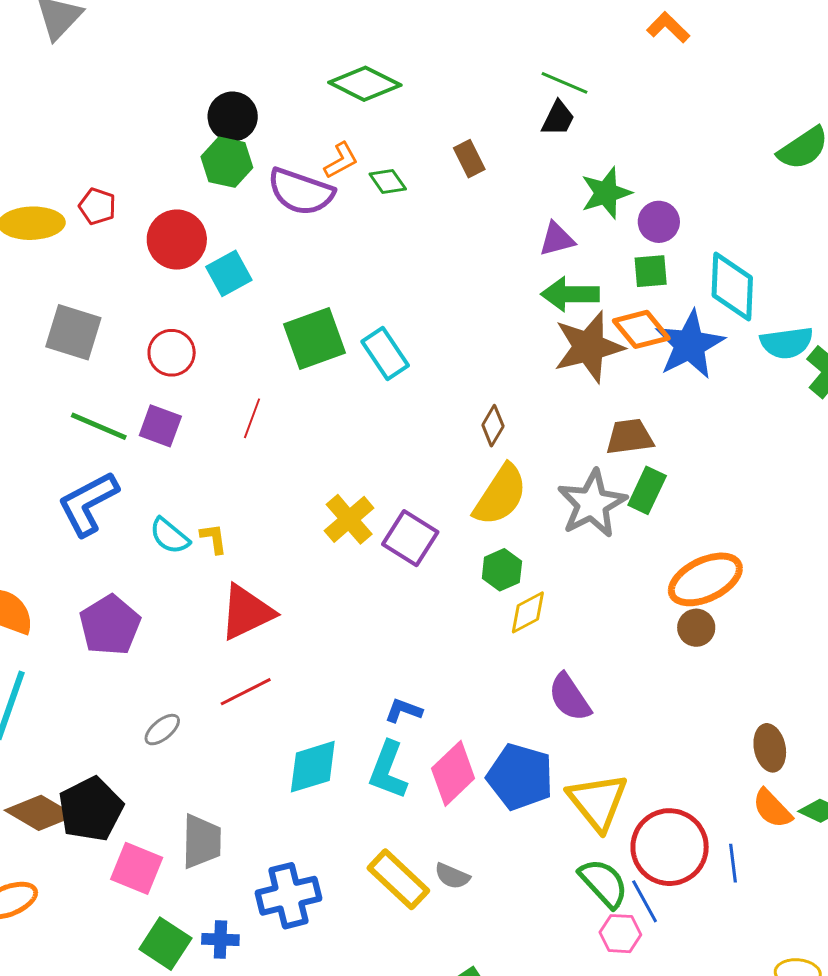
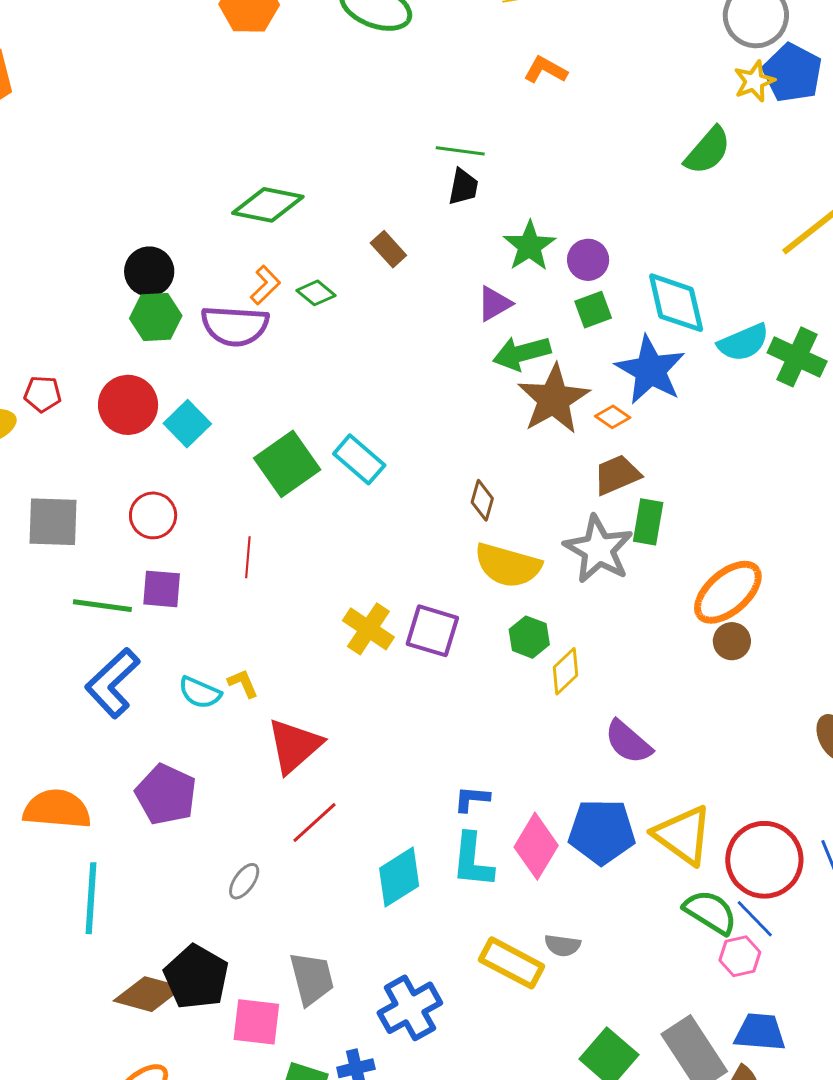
orange diamond: (641, 329) -> (613, 417), moved, size x0.6
yellow semicircle: (500, 495) -> (508, 565), turned 88

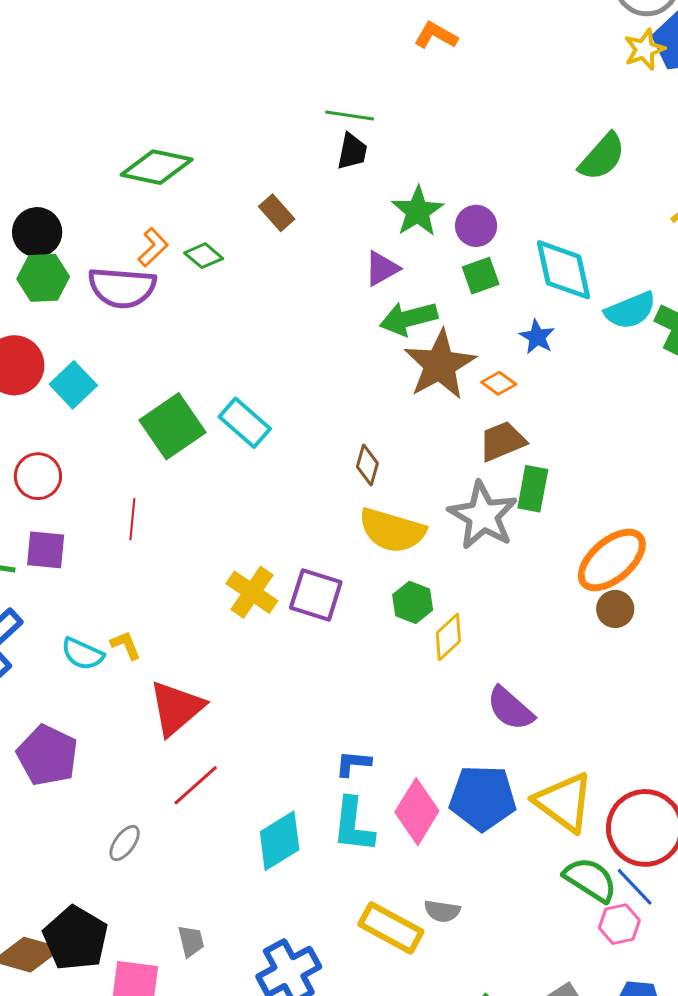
green semicircle: (708, 151) -> (602, 157), moved
blue star: (650, 370) -> (537, 337), size x0.5
gray trapezoid: (312, 979) -> (191, 941), size x0.6

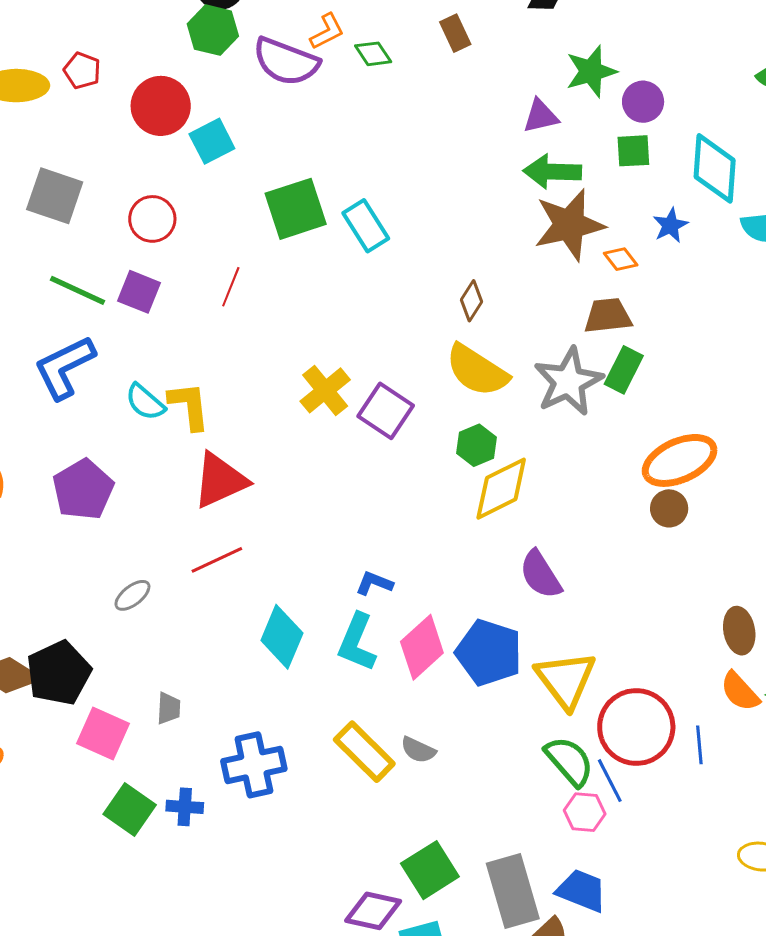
yellow diamond: (448, 637) -> (501, 489), size x1.5
yellow L-shape: (126, 645) -> (189, 406), size x1.6
cyan diamond: (280, 841) -> (282, 637), turned -52

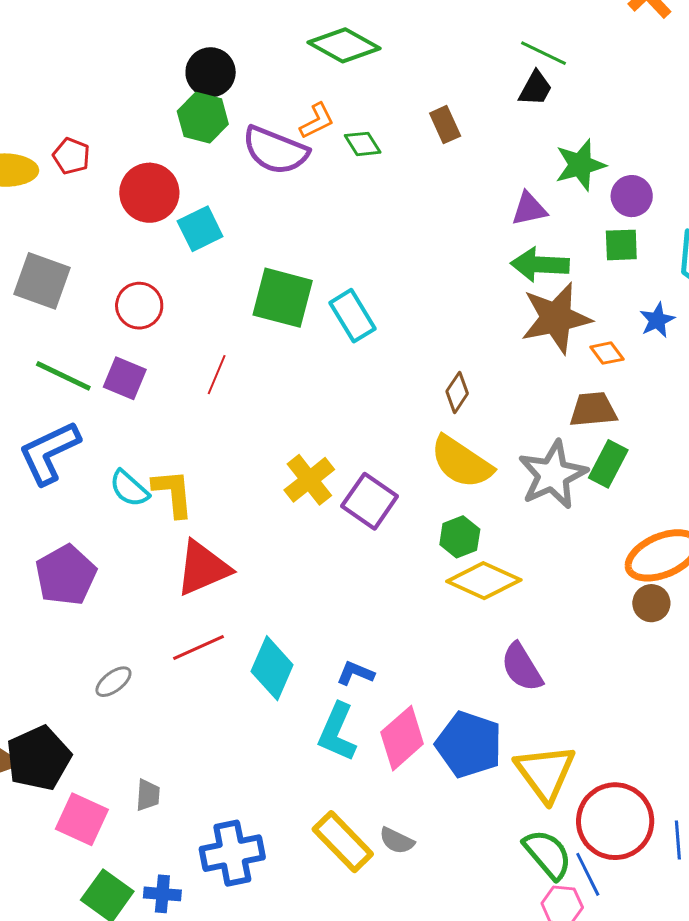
green square: (296, 209) -> (283, 298), turned 32
yellow diamond: (501, 489) -> (484, 581), turned 50
cyan diamond: (282, 637) -> (272, 668), moved

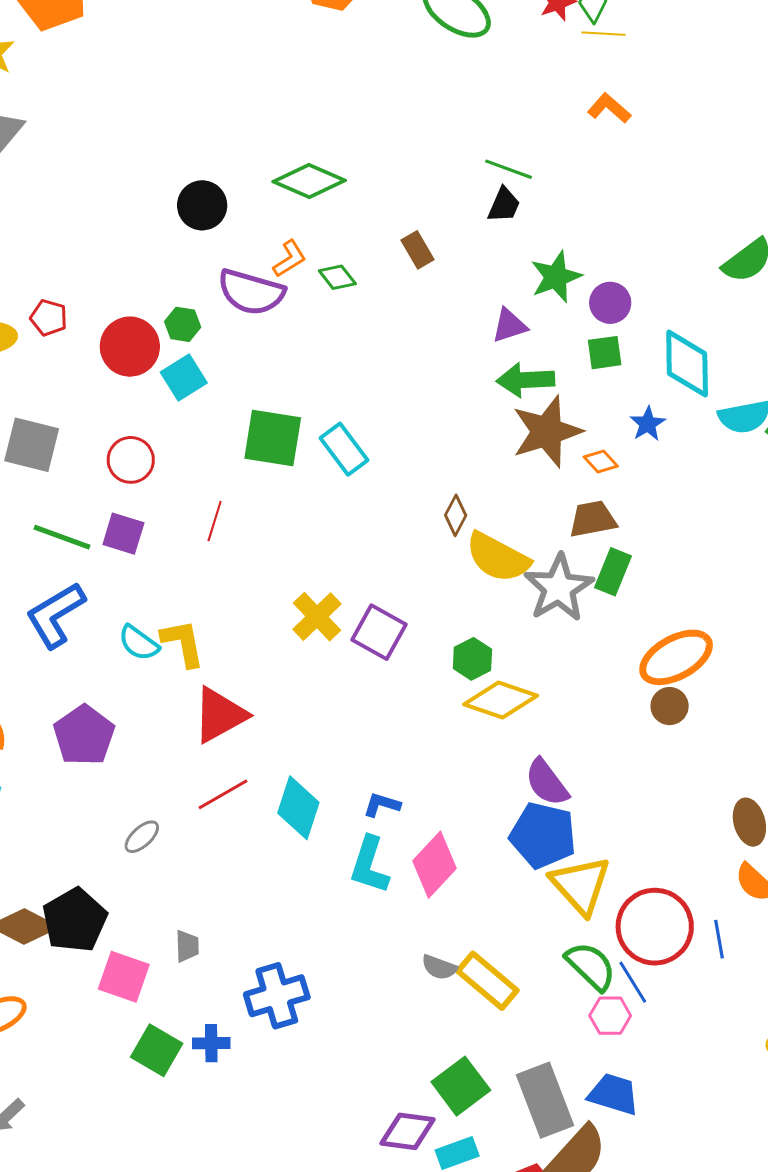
black circle: (211, 72) -> (202, 205), moved
green hexagon: (203, 118) -> (183, 324), moved, size x0.7
yellow semicircle: (461, 462) -> (498, 557), moved
blue pentagon: (469, 744) -> (543, 835), moved
yellow rectangle: (343, 842) -> (487, 981), moved

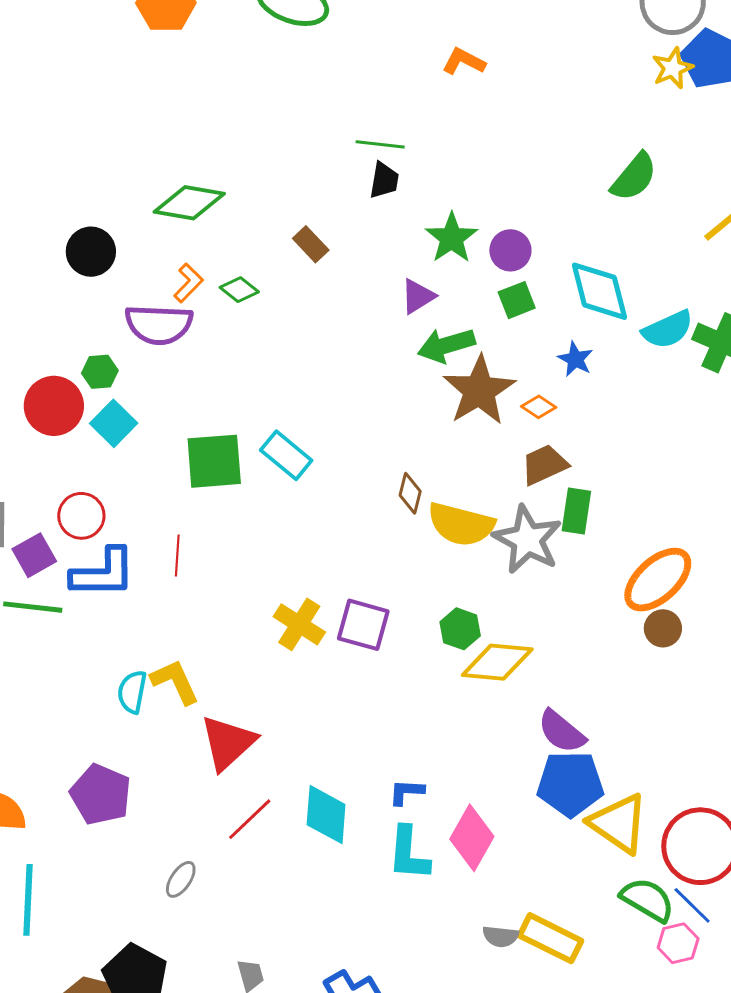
purple square: (123, 534) -> (34, 555), moved, turned -33
blue L-shape: (55, 615) -> (103, 573), moved, turned -136
cyan semicircle: (139, 643) -> (132, 692), turned 78

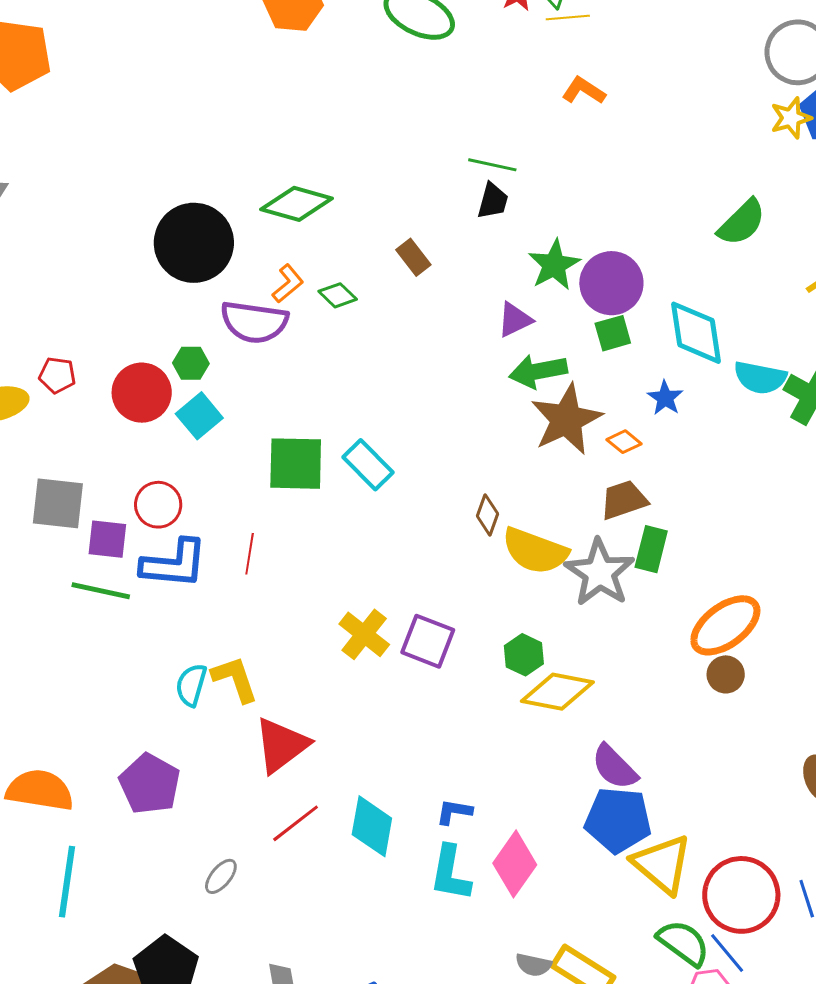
purple circle: (510, 250) -> (611, 283), size x1.5
black circle: (91, 252) -> (194, 243), size x1.6
cyan semicircle: (668, 330) -> (760, 378), turned 30
purple square: (34, 555) -> (107, 539), turned 30

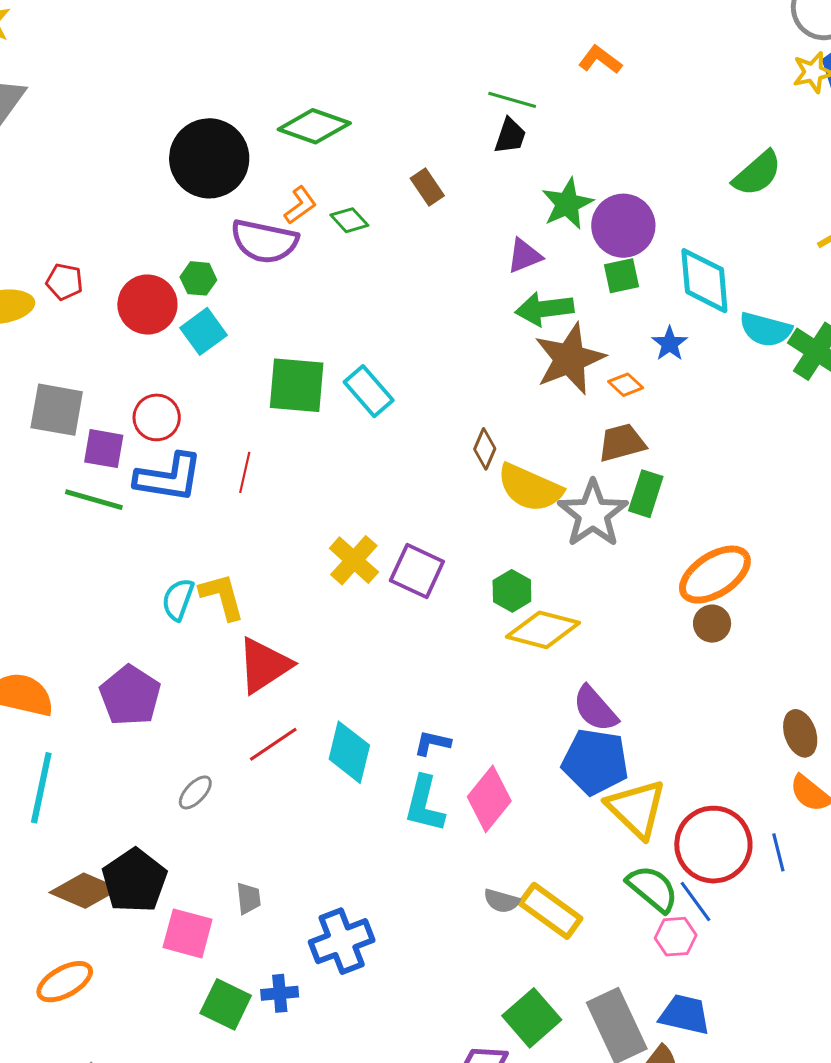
orange L-shape: (584, 91) -> (600, 60), moved

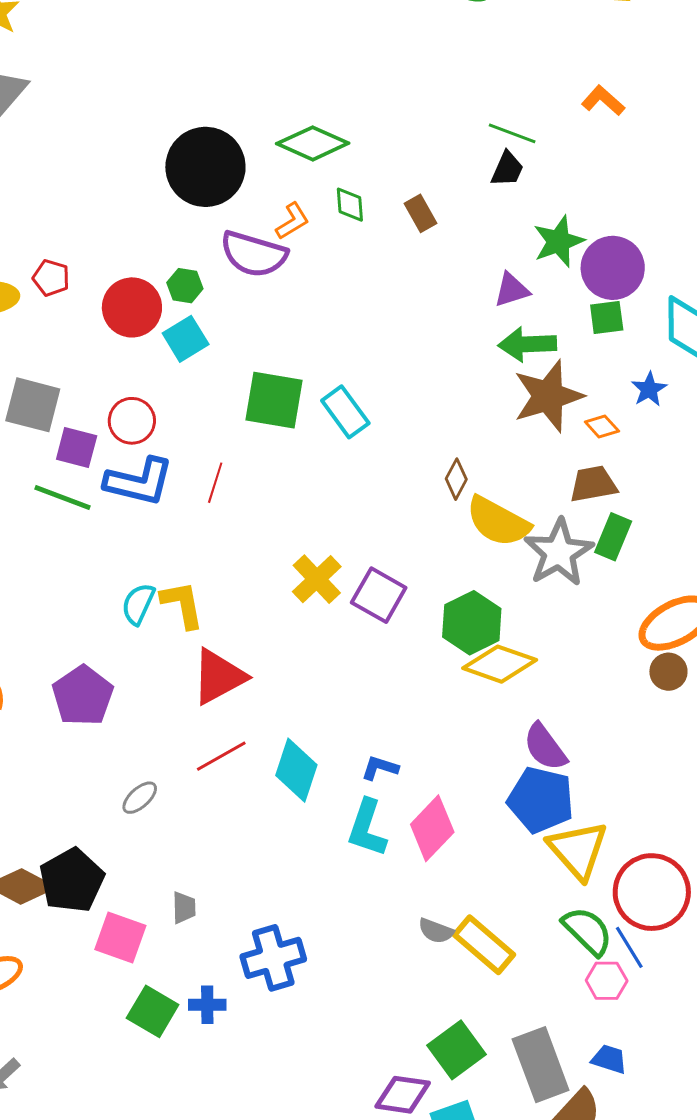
green diamond: (349, 220) -> (350, 205), moved, turned 33
green hexagon: (512, 591) -> (472, 623), size x1.5
blue trapezoid: (685, 1015) -> (609, 1059), size x0.7

